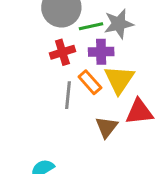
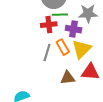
green line: (91, 26) -> (60, 15), moved
brown triangle: (107, 127) -> (68, 78), turned 35

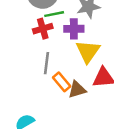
orange rectangle: (63, 47) -> (62, 82), moved

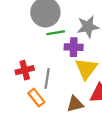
red cross: (43, 29) -> (25, 70), moved
orange rectangle: (62, 82) -> (36, 98), moved

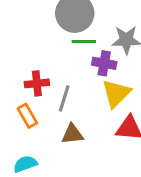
orange rectangle: (36, 98) -> (27, 116), moved
brown triangle: (75, 104) -> (72, 134), moved

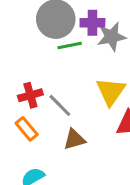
purple cross: (104, 63) -> (92, 23), moved
gray line: (64, 98) -> (60, 105), turned -52

